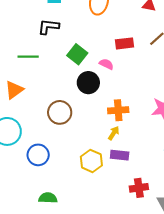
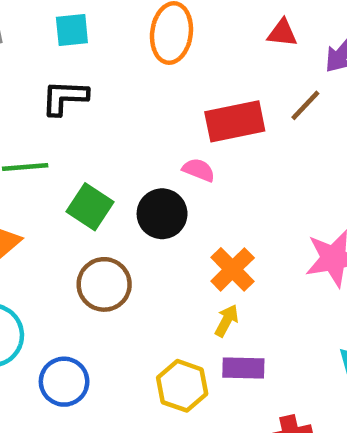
red rectangle: (124, 43) -> (235, 121), size x1.4
green square: (77, 54) -> (90, 207), moved
orange cross: (118, 110) -> (233, 269), turned -36

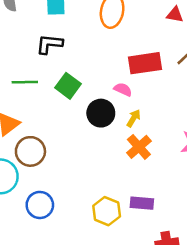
green square: (90, 207) -> (68, 86), moved
brown circle: (104, 284) -> (30, 151), moved
yellow arrow: (227, 321) -> (134, 118), moved

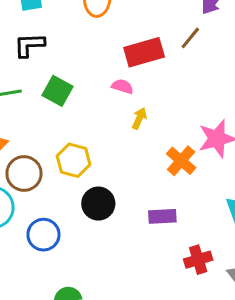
black circle: (101, 113) -> (98, 204), moved
orange cross: (139, 147) -> (181, 161), moved
yellow hexagon: (107, 211) -> (74, 160), moved

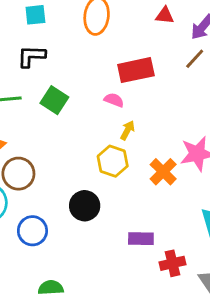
brown line: (190, 38) -> (195, 59), moved
yellow hexagon: (74, 160) -> (113, 161), moved
purple rectangle: (162, 216) -> (141, 239), moved

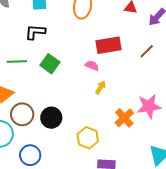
brown line: (195, 59) -> (147, 51), moved
yellow hexagon: (113, 161) -> (88, 138), moved
black circle: (85, 206) -> (51, 118), moved

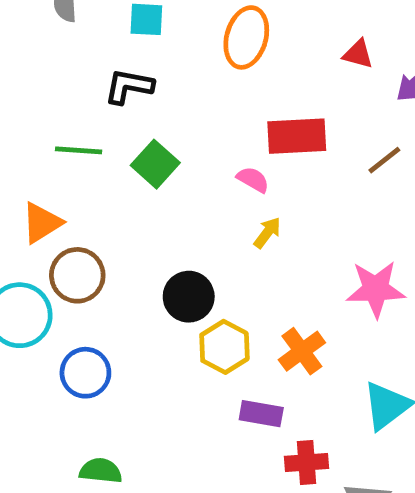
black circle: (51, 118) -> (189, 297), moved
orange cross: (124, 118) -> (302, 351), moved

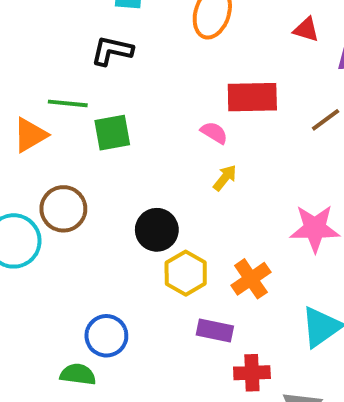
green square: (155, 164) -> (112, 133), moved, turned 36
orange triangle: (42, 223) -> (30, 135), moved
blue circle: (85, 373) -> (106, 336), moved

